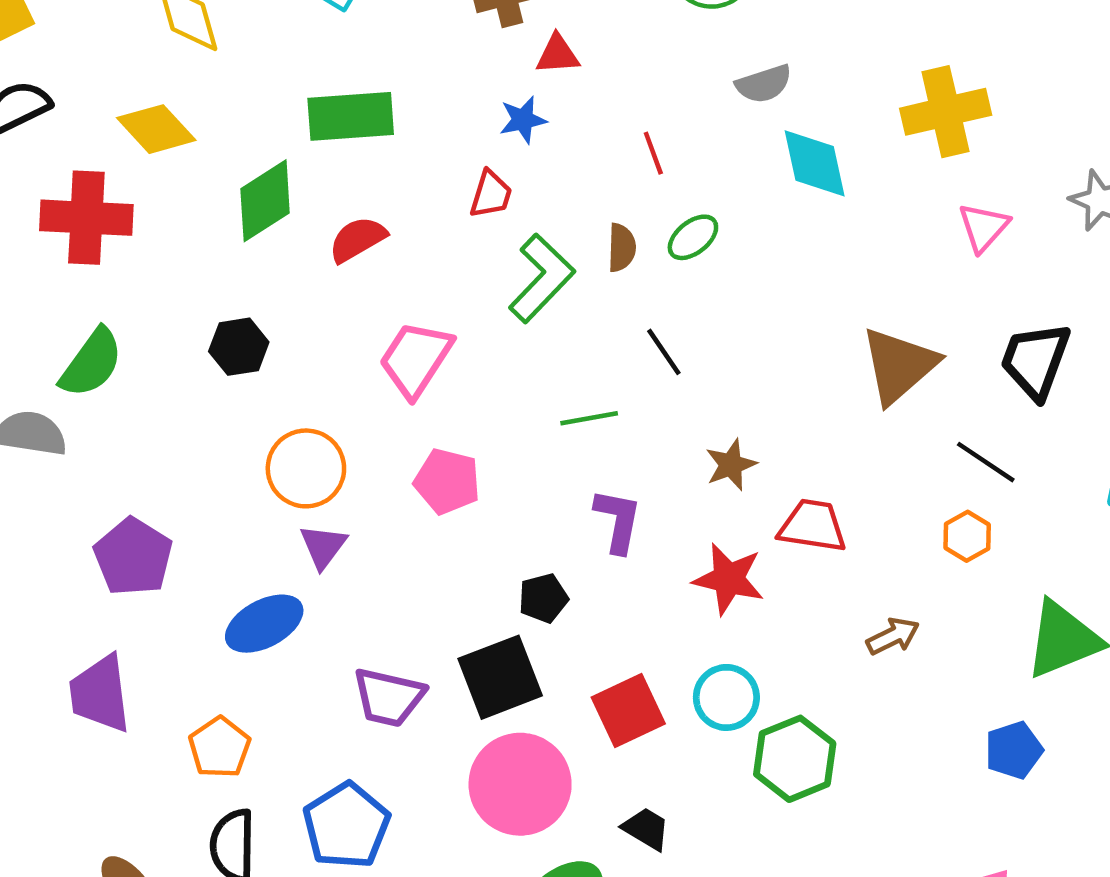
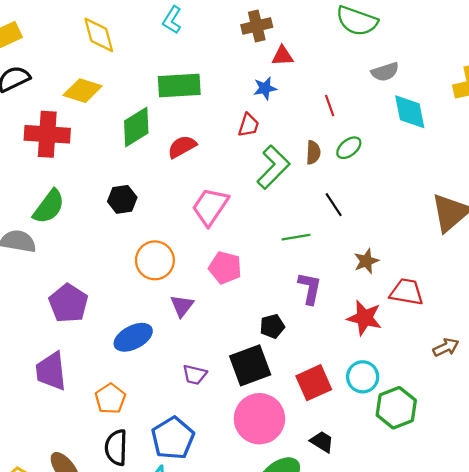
yellow diamond: (156, 129) -> (83, 91), turned -30
purple triangle: (323, 546) -> (182, 306), moved
purple trapezoid: (389, 697) -> (195, 375), size x0.7

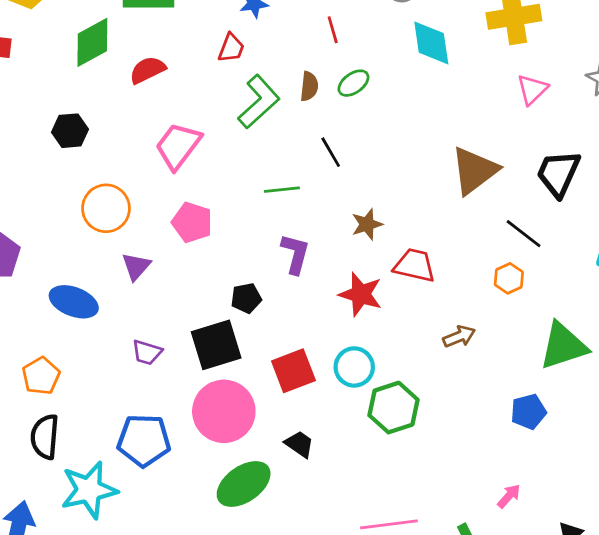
blue ellipse: (133, 337) -> (74, 302), turned 45
blue pentagon: (173, 438) -> (144, 440), moved, turned 30

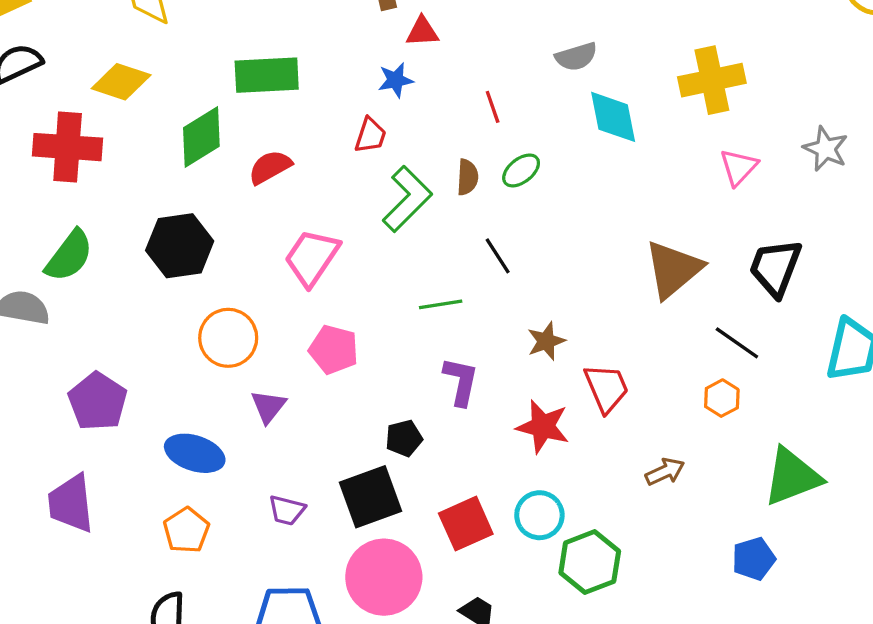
black hexagon: (70, 131) -> (180, 246), size x1.5
red trapezoid: (414, 265) -> (606, 388), turned 57
orange pentagon: (41, 376) -> (186, 530), moved

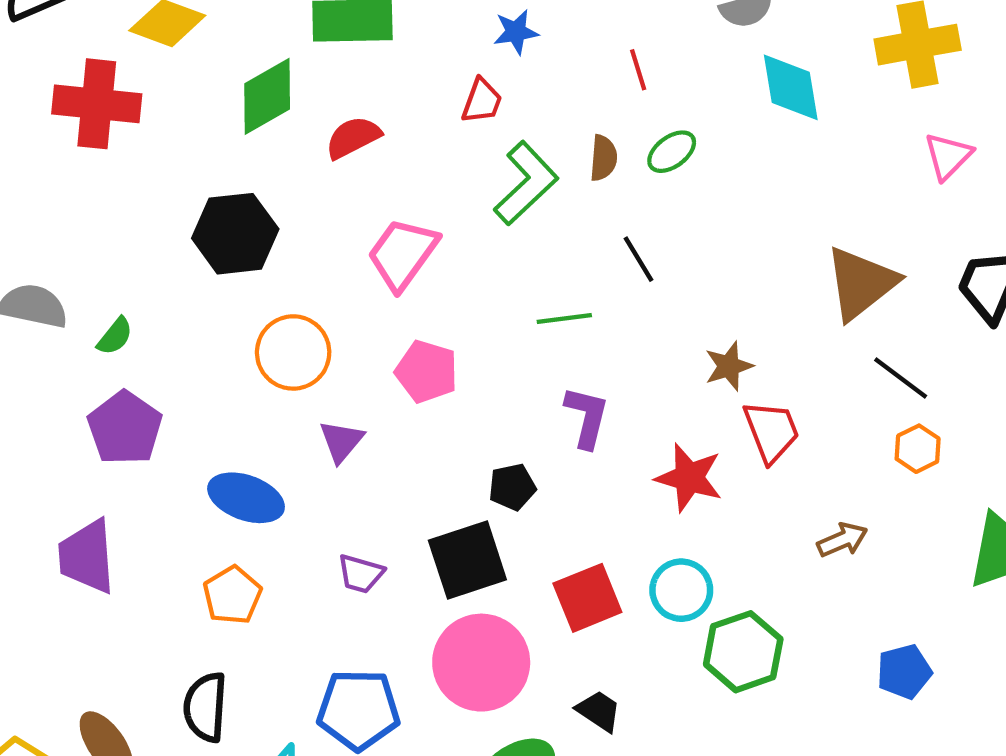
green semicircle: (69, 256) -> (115, 336), moved, size x0.6
brown star: (546, 341) -> (729, 366), moved
black line: (737, 343) -> (901, 378), moved
blue pentagon: (754, 559) -> (904, 672), moved

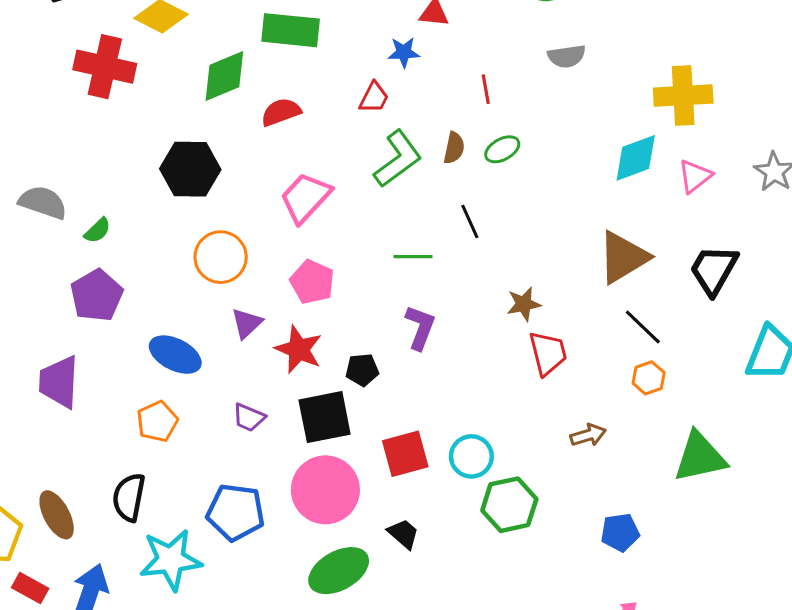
cyan diamond: (791, 87) -> (636, 158), moved, turned 72
red star: (689, 478) -> (299, 349), moved

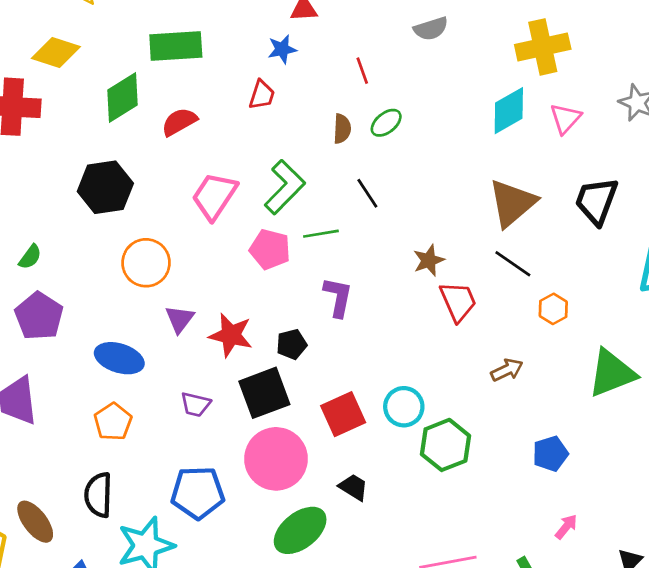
green L-shape: (398, 159) -> (285, 187), moved
pink pentagon: (312, 282) -> (270, 249), moved
black line: (643, 327) -> (513, 264), moved

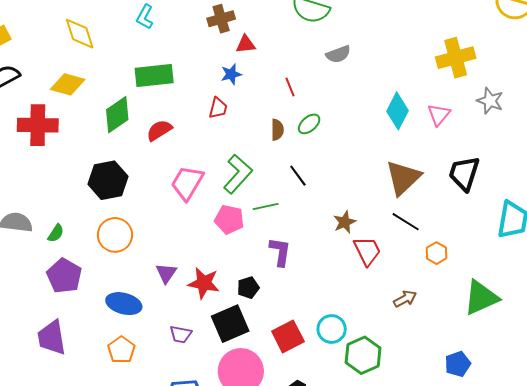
yellow cross: (543, 47) -> (456, 58), moved
cyan diamond: (509, 111) -> (398, 111), turned -30
orange circle: (146, 263) -> (115, 235), moved
blue pentagon: (550, 454) -> (458, 364), moved

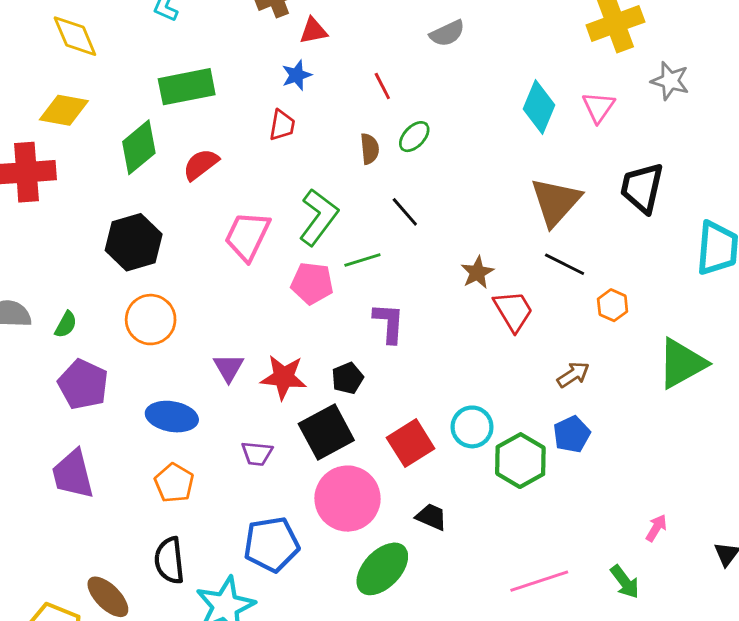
blue pentagon: (458, 364) -> (572, 434), moved

